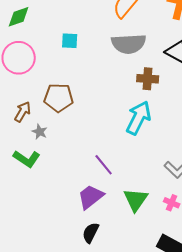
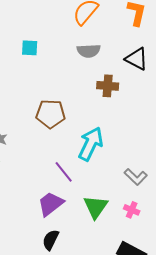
gray semicircle: (129, 44) -> (89, 51), size x0.7
brown pentagon: (59, 98) -> (51, 114), moved
cyan arrow: (139, 118) -> (91, 144), moved

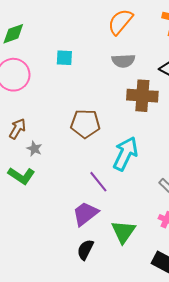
brown cross: (108, 86) -> (142, 96), size x1.4
green triangle: (96, 207) -> (123, 232), moved

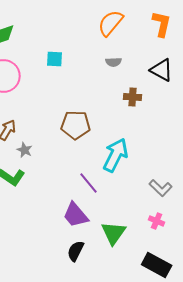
gray semicircle: (123, 61) -> (114, 62), size x0.7
brown cross: (142, 96) -> (133, 97), size x0.6
purple trapezoid: (85, 214) -> (76, 215), turned -92

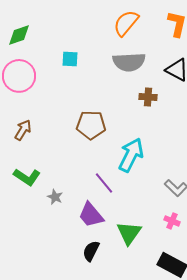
gray semicircle: (114, 62) -> (129, 62), size x2.0
gray star: (25, 150) -> (55, 197), moved

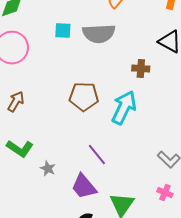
gray semicircle: (129, 62) -> (99, 34), moved
cyan arrow: (131, 155) -> (124, 108), moved

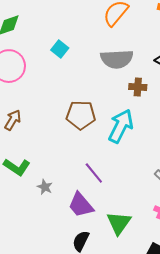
cyan square: (63, 31) -> (60, 49), turned 36
gray semicircle: (99, 34) -> (117, 59), moved

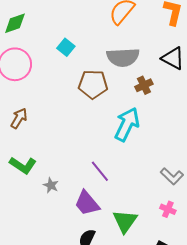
brown cross: (138, 87) -> (144, 85), turned -30
brown pentagon: (81, 115) -> (93, 84), moved

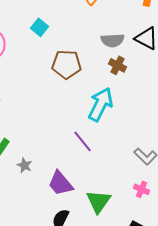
gray semicircle: (123, 57) -> (112, 40), moved, size x0.7
brown cross: (144, 85) -> (117, 65), turned -36
purple line: (100, 171) -> (82, 141), moved

